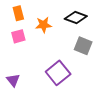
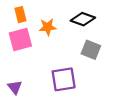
pink square: (18, 36) -> (20, 40), size x1.5
purple square: (58, 73) -> (64, 79), turned 30

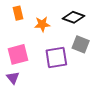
pink square: (20, 40) -> (18, 54), moved
purple square: (64, 79) -> (56, 58), moved

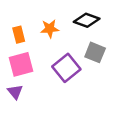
orange rectangle: (18, 13) -> (19, 35), moved
purple square: (56, 58) -> (66, 68), turned -30

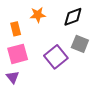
black diamond: (87, 20) -> (73, 17), turned -40
orange star: (50, 29) -> (38, 15), moved

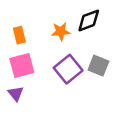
orange star: (38, 15) -> (61, 31), moved
gray square: (80, 44) -> (98, 66), moved

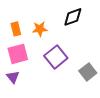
orange star: (61, 31) -> (40, 29), moved
gray square: (98, 66) -> (88, 72), moved, turned 30

